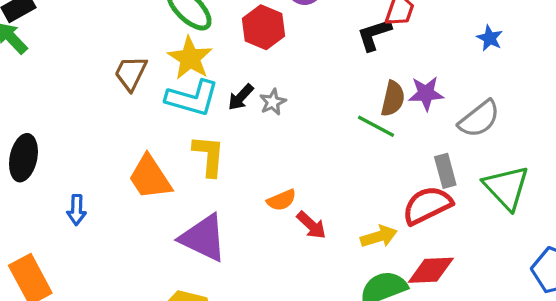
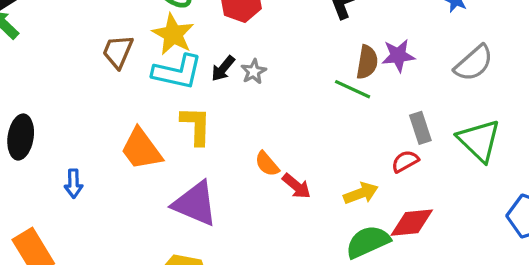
gray semicircle: (479, 119) -> (474, 63), moved
orange semicircle: (282, 200) -> (267, 164), turned 76
red semicircle: (427, 205) -> (405, 161), size x0.6

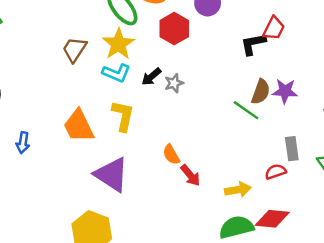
cyan L-shape: (177, 72) -> (116, 73), size x0.7

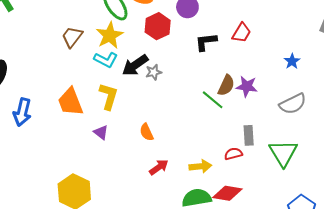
black L-shape: (253, 44) -> (206, 42), moved
black arrow: (151, 77) -> (135, 65), size x1.5
blue arrow: (23, 143) -> (22, 112), size x1.5
purple triangle: (112, 175) -> (101, 132), moved, size x0.5
red arrow: (190, 175) -> (159, 167), moved, turned -90

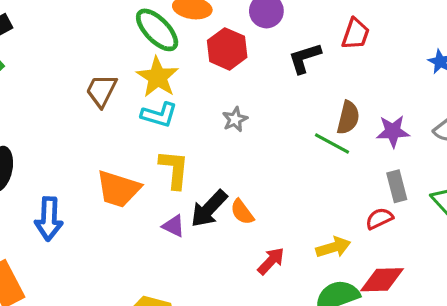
black arrow: (135, 65) -> (209, 209), moved
purple star: (247, 86) -> (393, 131), moved
orange trapezoid: (70, 102) -> (118, 189), turned -40

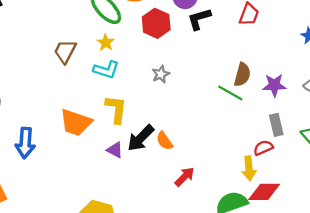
black L-shape: (305, 58) -> (199, 19), moved
yellow star: (158, 77) -> (106, 43), size x0.6
yellow arrow: (333, 247) -> (249, 168), moved, turned 100

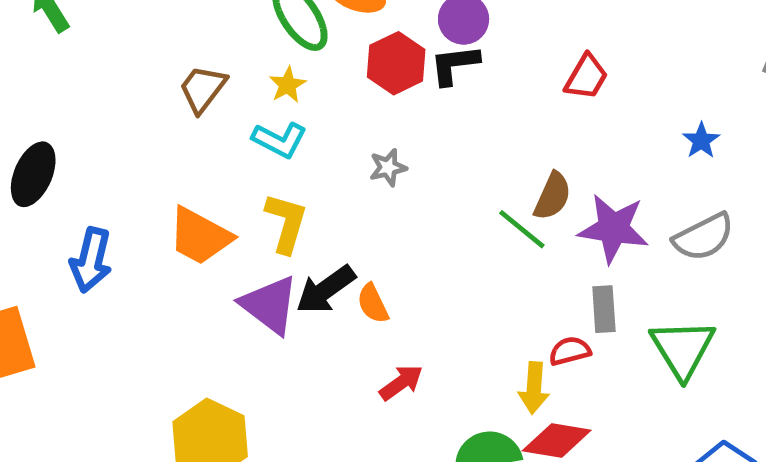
black L-shape: (199, 19) -> (455, 65), moved
purple star: (274, 85) -> (613, 228), size x1.4
purple triangle: (115, 150) -> (270, 305), size x1.8

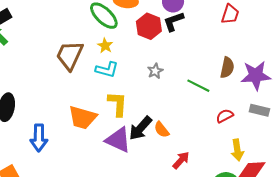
brown trapezoid: (203, 89) -> (70, 55), size x1.4
green line: (522, 229) -> (198, 86), moved
gray rectangle: (604, 309) -> (259, 110), turned -60
red semicircle: (570, 351) -> (225, 116), moved

